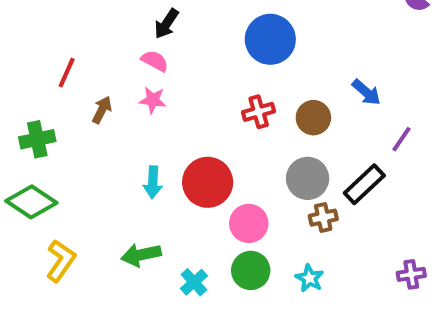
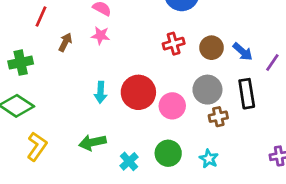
blue arrow: (366, 92) -> (243, 52), moved
black rectangle: (364, 184) -> (247, 94), turned -56
pink circle: (249, 223) -> (172, 106), moved

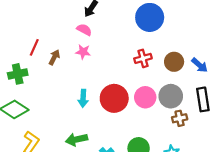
red line: (41, 17) -> (34, 47), moved
pink circle: (172, 106) -> (145, 97), moved

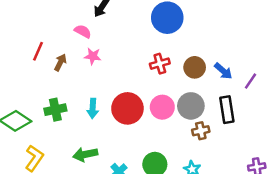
pink semicircle: (84, 30) -> (83, 31), moved
green cross: (18, 74) -> (55, 110), moved

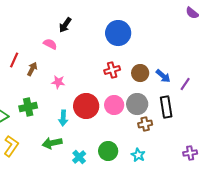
pink star: (93, 56) -> (58, 82), moved
cyan arrow: (93, 108) -> (63, 118), moved

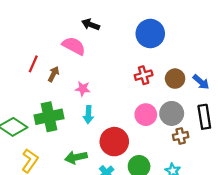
black arrow: (65, 25) -> (91, 25), turned 77
pink semicircle: (50, 44) -> (74, 46), size x1.5
red circle: (86, 106) -> (114, 142), moved
green cross: (28, 107) -> (49, 117), size x1.4
cyan arrow: (63, 118) -> (88, 115), moved

